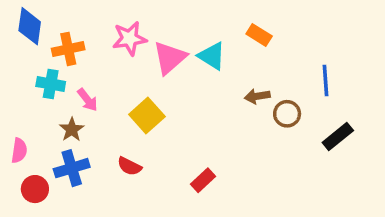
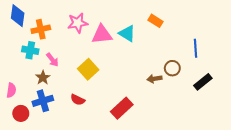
pink triangle: (170, 58) -> (102, 34), turned 35
brown arrow: (257, 96) -> (154, 79), moved
red rectangle: (203, 180) -> (122, 108), size x1.5

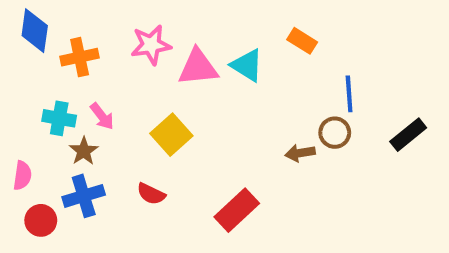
blue line: (195, 48) -> (349, 94), moved
cyan cross: (30, 50) -> (59, 118), moved
black rectangle: (203, 82) -> (408, 135), moved

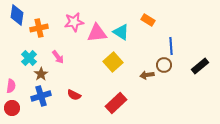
pink arrow: (102, 116) -> (58, 57), moved
cyan cross: (59, 118) -> (29, 58), turned 35
yellow square: (171, 135) -> (113, 62), moved
red circle: (41, 220) -> (12, 108), moved

